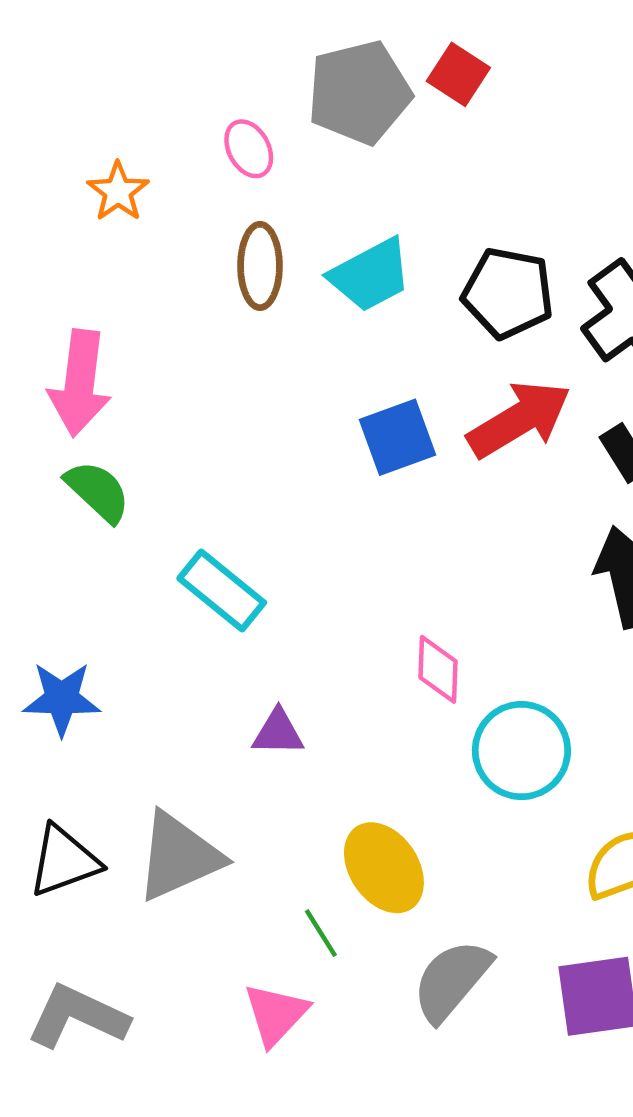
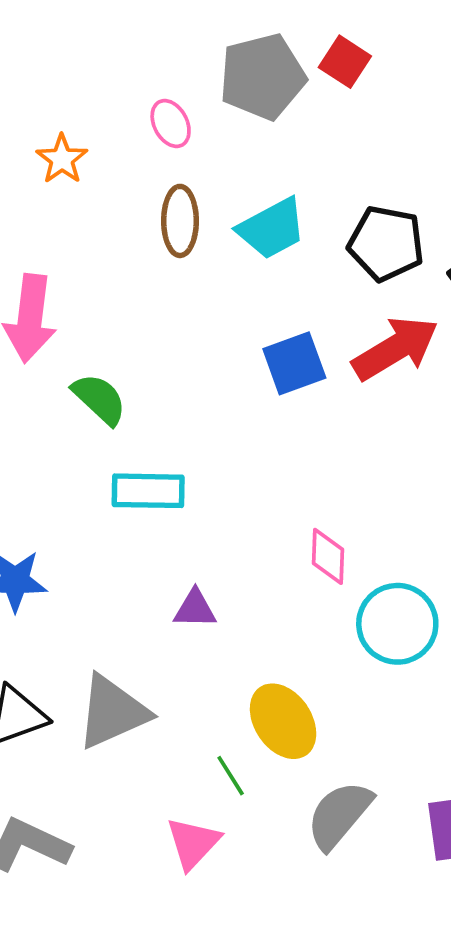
green semicircle: (98, 491) -> (99, 399), moved
cyan rectangle: (222, 591) -> (148, 491), turned -38

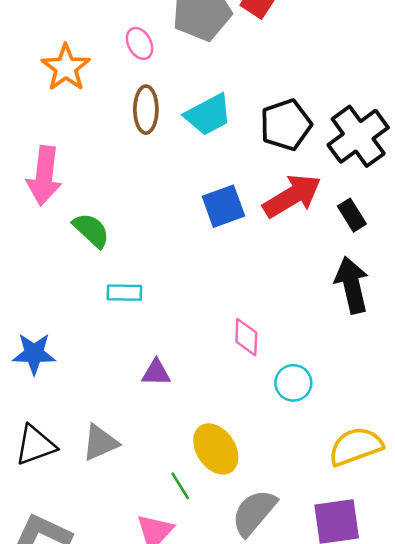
orange star: (62, 159) -> (66, 68), size x1.4
black pentagon: (386, 243) -> (286, 125), turned -30
cyan rectangle: (148, 491) -> (124, 293), size x0.7
cyan circle: (397, 624) -> (293, 383), size x0.7
gray triangle: (113, 712) -> (100, 443), size x0.7

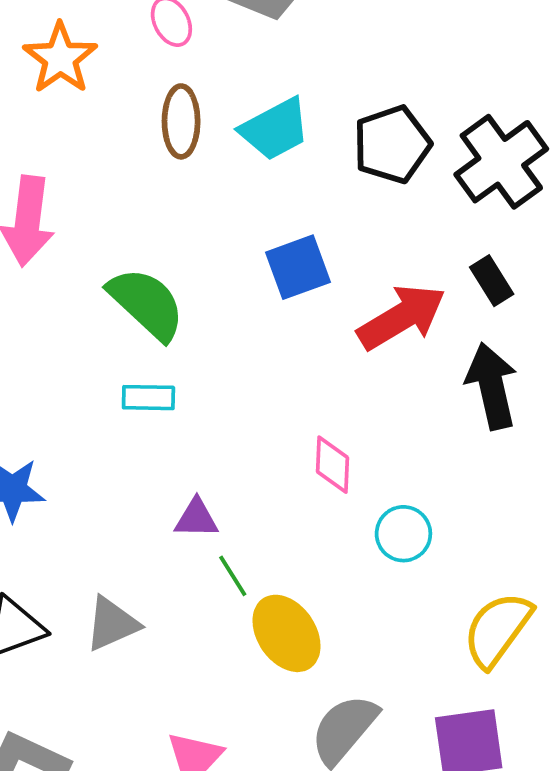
red arrow: (292, 196) -> (402, 317), moved
green semicircle: (91, 230) -> (147, 304), moved, size x1.4
yellow semicircle: (356, 446) -> (497, 630), turned -34
green line: (180, 486) -> (233, 576), moved

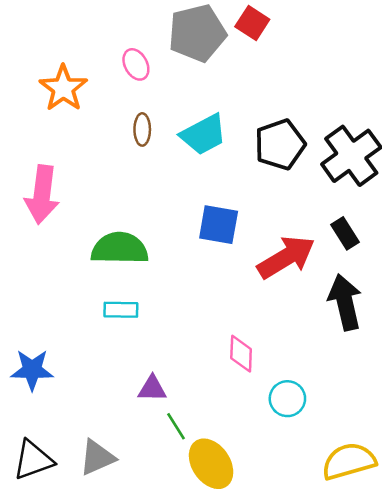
brown ellipse: (181, 121) -> (142, 129), size x0.7
blue square: (298, 267) -> (219, 225), turned 30
green semicircle: (147, 304) -> (120, 248), turned -42
yellow semicircle: (497, 630) -> (349, 461), turned 38

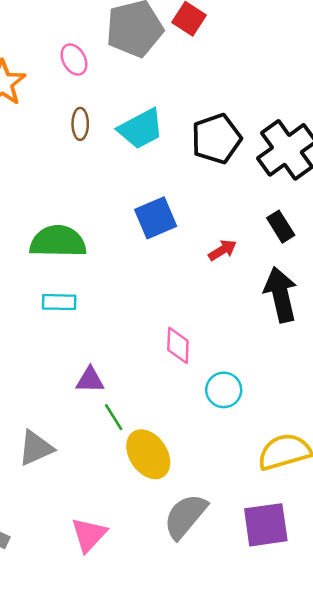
blue square: (219, 225) -> (156, 218), turned -33
red arrow: (286, 257) -> (222, 250), size x0.5

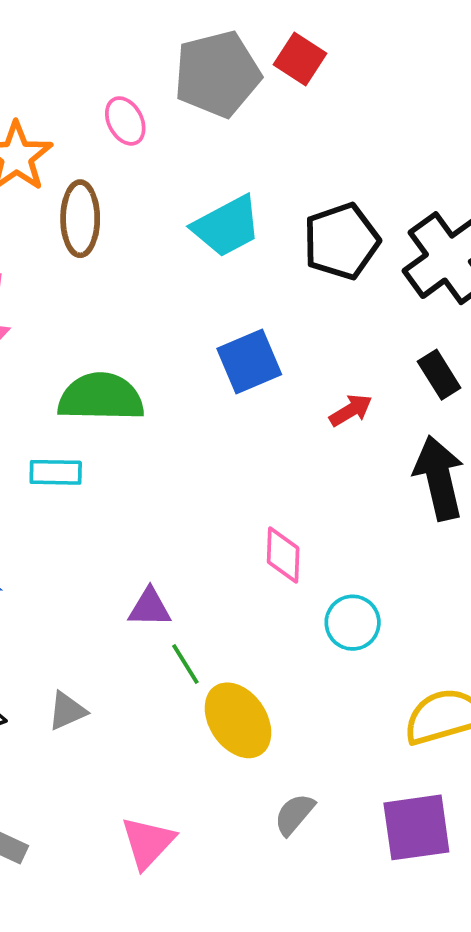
brown ellipse: (80, 124) -> (80, 219), moved, size x1.5
cyan rectangle: (59, 302) -> (56, 472), moved
gray triangle: (36, 448) -> (67, 711), size x0.7
gray semicircle: (185, 516) -> (294, 814), size x0.6

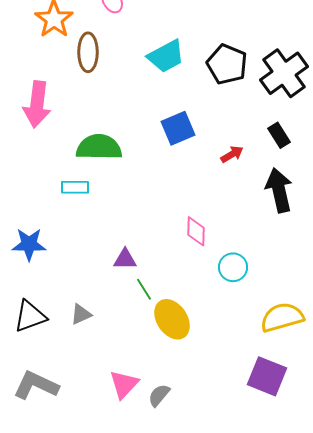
black pentagon: (341, 241) -> (227, 64), turned -30
gray semicircle: (294, 814) -> (159, 395), moved
purple square: (416, 827) -> (267, 376), turned 30

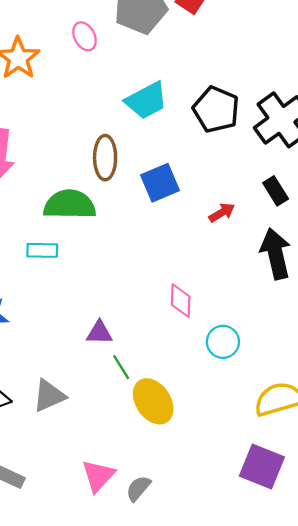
brown ellipse: (88, 52) -> (105, 158), moved
gray triangle: (81, 314) -> (49, 396), size x1.4

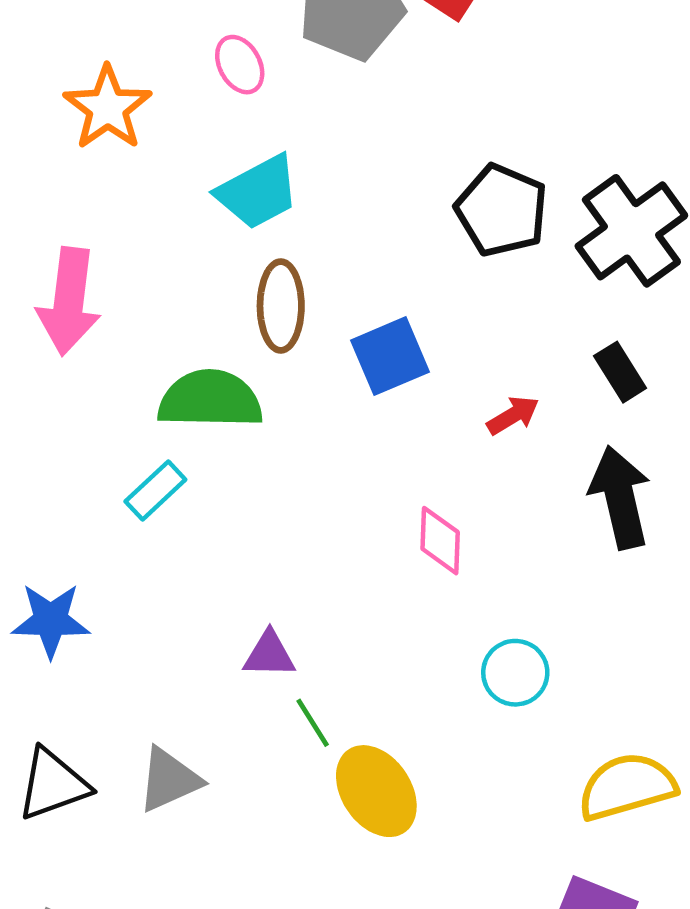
cyan trapezoid: (146, 100) -> (258, 192), moved
cyan rectangle: (42, 250) -> (155, 490), turned -44
pink diamond: (181, 301) -> (440, 541), moved

